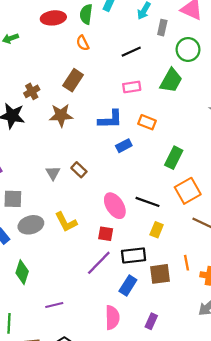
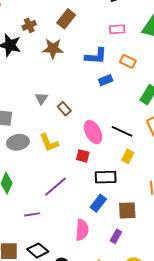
brown rectangle: (79, 170) -> (64, 109), moved
purple line: (99, 263) -> (55, 187), moved
brown square: (160, 274) -> (127, 210), moved

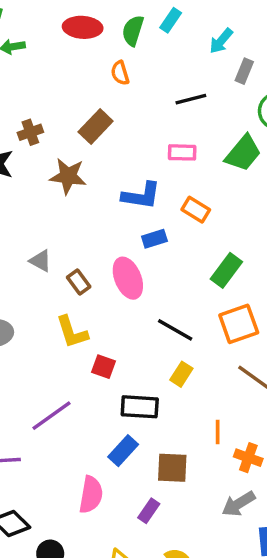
gray triangle: (41, 99) -> (40, 261), turned -40
pink ellipse: (93, 132) -> (128, 278), moved
yellow L-shape: (49, 143) -> (72, 332), moved

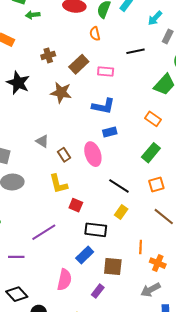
brown cross: (30, 132) -> (48, 55), moved
pink rectangle: (182, 152) -> (106, 71), moved
orange rectangle: (196, 210) -> (153, 119), moved
orange square: (239, 324) -> (156, 184), size x0.7

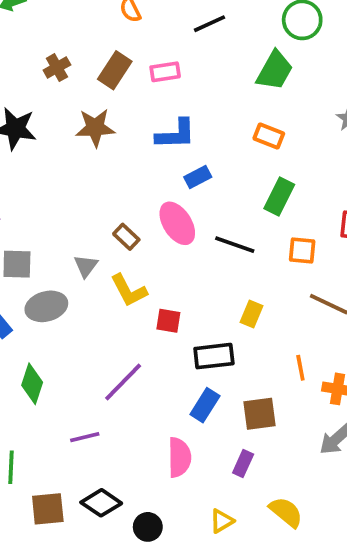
gray triangle: (42, 141) -> (86, 266), moved, turned 48
orange square: (156, 184) -> (302, 250), turned 35
black line: (119, 186) -> (235, 245), moved

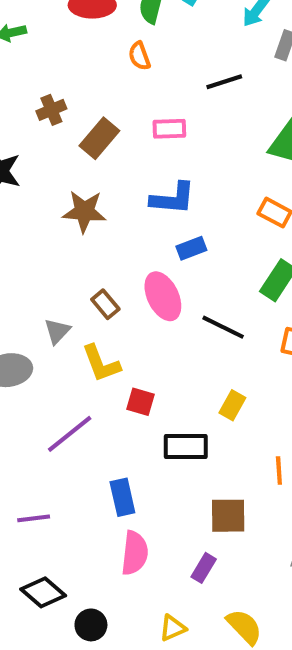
brown rectangle: (115, 70) -> (99, 138), moved
brown star: (95, 128) -> (84, 211), moved
purple line: (123, 382) -> (70, 434), moved
blue rectangle: (205, 405) -> (122, 497), moved, turned -52

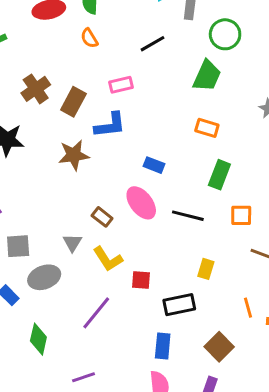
brown cross: (51, 110) -> (36, 89), size x1.4
blue L-shape: (173, 198) -> (110, 125), moved
blue rectangle: (191, 248) -> (154, 165), turned 54
blue rectangle: (122, 497) -> (163, 346), moved, turned 30
brown square: (228, 516) -> (219, 347), turned -32

